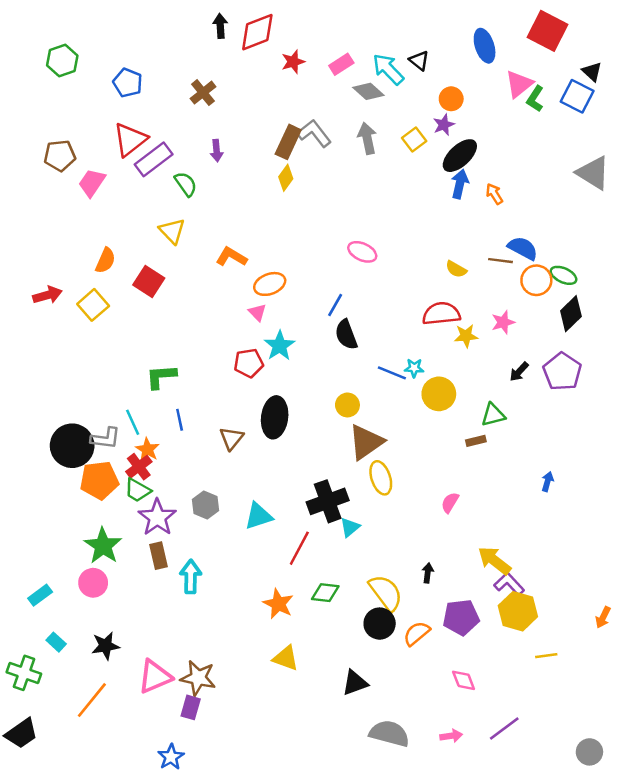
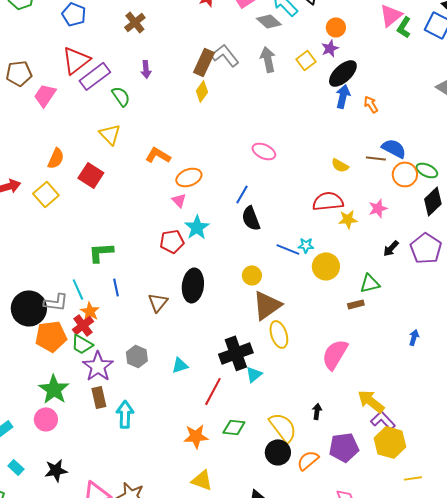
pink semicircle: (450, 503) -> (335, 354), size x1.8
cyan triangle: (259, 516) -> (180, 365), size x0.7
orange star: (278, 604) -> (196, 436), turned -30

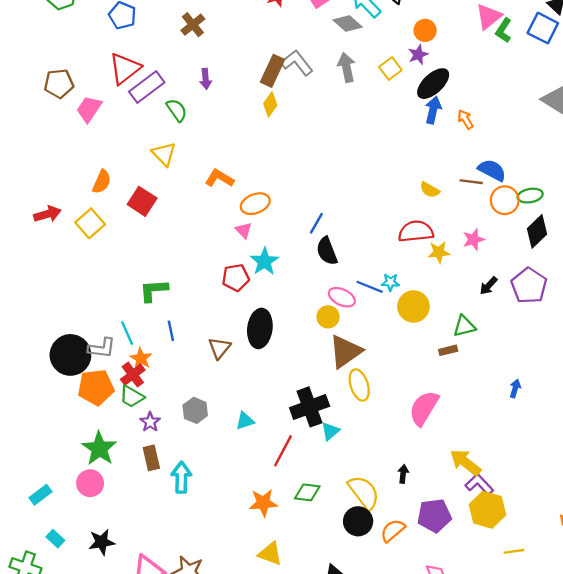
pink ellipse: (264, 151) -> (342, 297), moved
green ellipse: (427, 170) -> (530, 196), turned -35
purple star: (98, 366) -> (150, 422), size x0.6

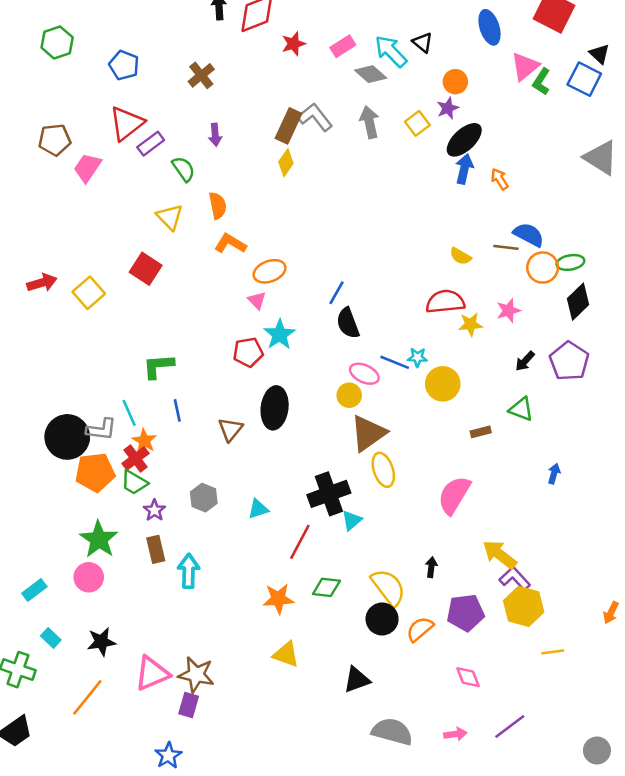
purple rectangle: (147, 87) -> (151, 144), size x0.7
orange semicircle: (102, 182) -> (218, 206), moved, turned -35
green triangle: (464, 326) -> (521, 409), moved, turned 35

